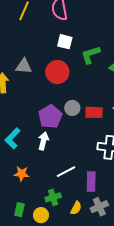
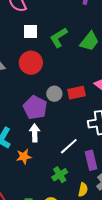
white line: (66, 172) -> (69, 146), moved
orange star: (22, 174) -> (24, 157), moved
green cross: (53, 197) -> (60, 175), moved

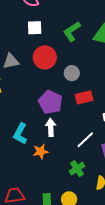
white square: (30, 31) -> (35, 28), moved
red rectangle: (76, 93) -> (84, 97), moved
gray circle: (54, 94) -> (72, 73), moved

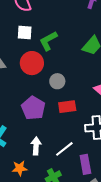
green L-shape: (72, 32) -> (48, 41), moved
white arrow: (51, 127) -> (36, 146), moved
orange star: (41, 151) -> (20, 168), moved

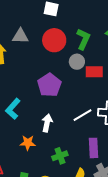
green L-shape: (48, 41) -> (83, 39), moved, turned 135
red rectangle: (67, 107) -> (94, 72), moved
white line: (64, 149) -> (83, 115), moved

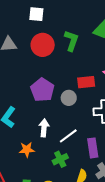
gray circle: (77, 62) -> (69, 98), moved
red rectangle: (94, 72) -> (86, 82), moved
white line: (83, 115) -> (68, 136), moved

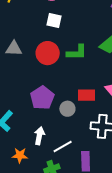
white square: (36, 14) -> (54, 20), moved
green L-shape: (71, 41) -> (77, 52), turned 65

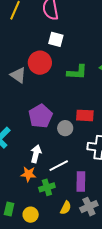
gray triangle: (14, 49) -> (18, 75), moved, turned 30
red circle: (48, 53) -> (40, 63), moved
orange star: (20, 155) -> (28, 174), moved

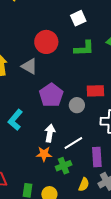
white square: (56, 39) -> (78, 18), moved, turned -35
gray triangle: (18, 75) -> (29, 66), moved

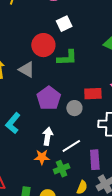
white square: (78, 18) -> (64, 24), moved
green L-shape: (84, 48) -> (67, 58), moved

